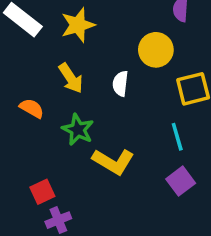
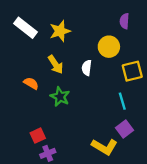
yellow L-shape: (113, 162) -> (104, 147), moved

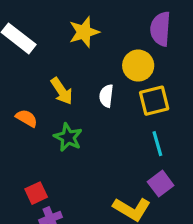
purple semicircle: (124, 21) -> (161, 29), size x1.5
yellow star: (60, 31) -> (84, 32), moved
yellow square: (132, 71) -> (154, 101), moved

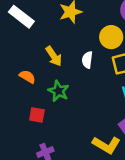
red square: (36, 193) -> (37, 115), moved, turned 35

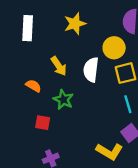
white rectangle: (21, 17) -> (28, 28), turned 55
white semicircle: (87, 60) -> (91, 70), size x1.5

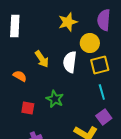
yellow star: (75, 24) -> (68, 22), moved
green star: (63, 100) -> (55, 99), moved

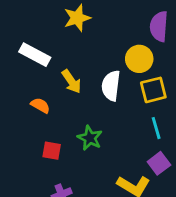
yellow star: (68, 22) -> (77, 18), moved
white rectangle: (15, 26) -> (35, 55), moved, turned -65

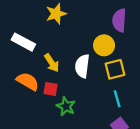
orange semicircle: (40, 105) -> (28, 81), size x1.5
red square: (52, 151) -> (51, 89), moved

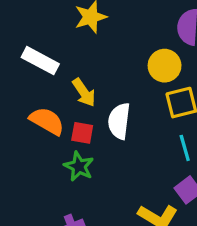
white semicircle: (82, 66) -> (119, 121), moved
green star: (66, 106) -> (79, 166), moved

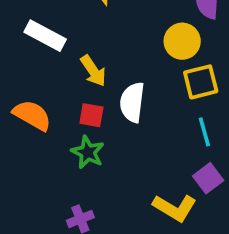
orange semicircle: (47, 121) -> (32, 115), moved

